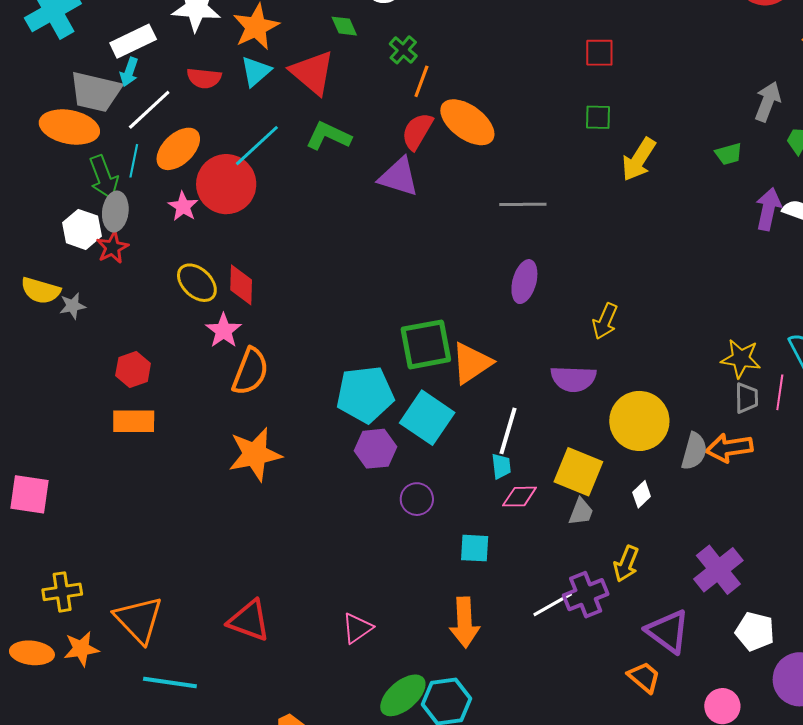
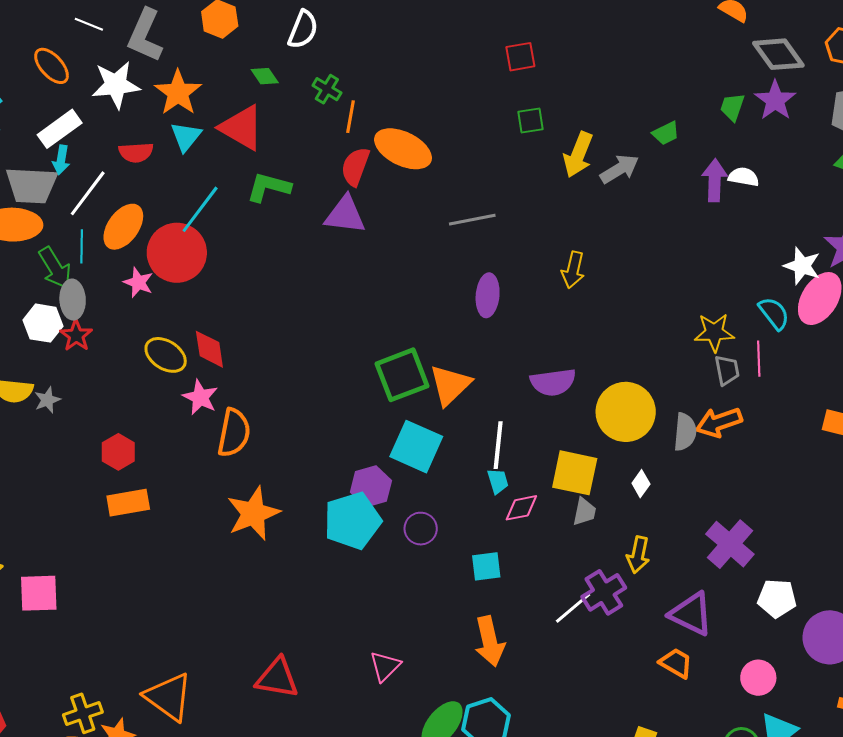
gray arrow: (768, 102) -> (619, 169), moved, turned 48
yellow arrow: (605, 321) -> (573, 270), moved
cyan pentagon: (365, 394) -> (352, 521), moved
yellow cross: (62, 592) -> (83, 713), moved

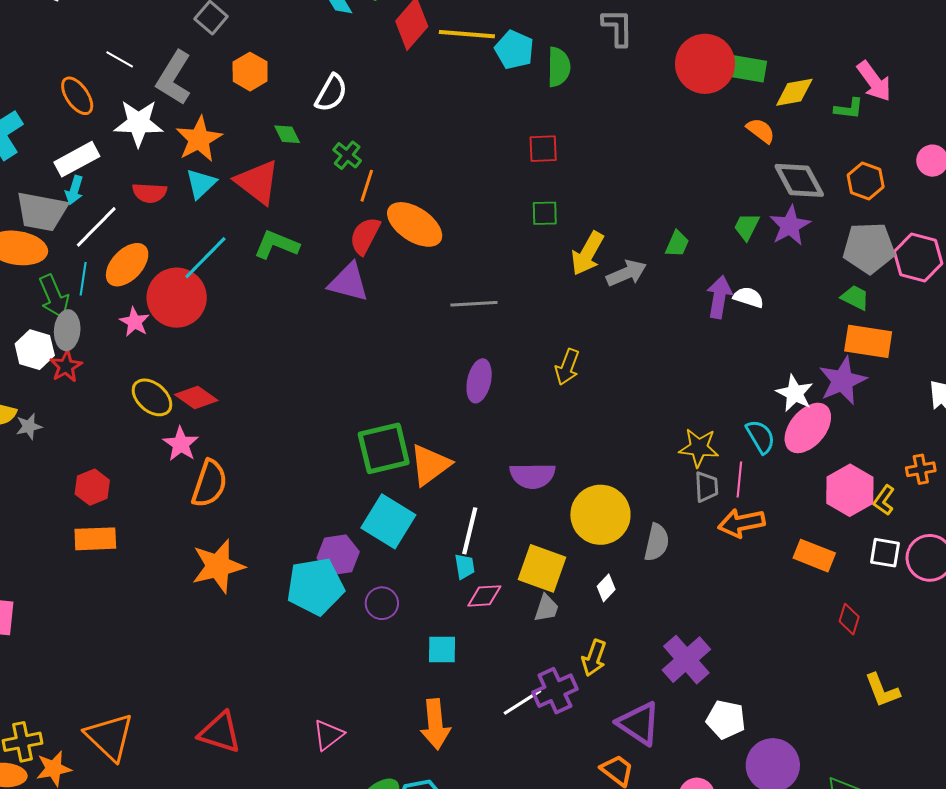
green trapezoid: (666, 133) -> (677, 244), turned -48
red diamond: (209, 349) -> (196, 398), turned -54
orange arrow: (719, 422) -> (741, 523), moved

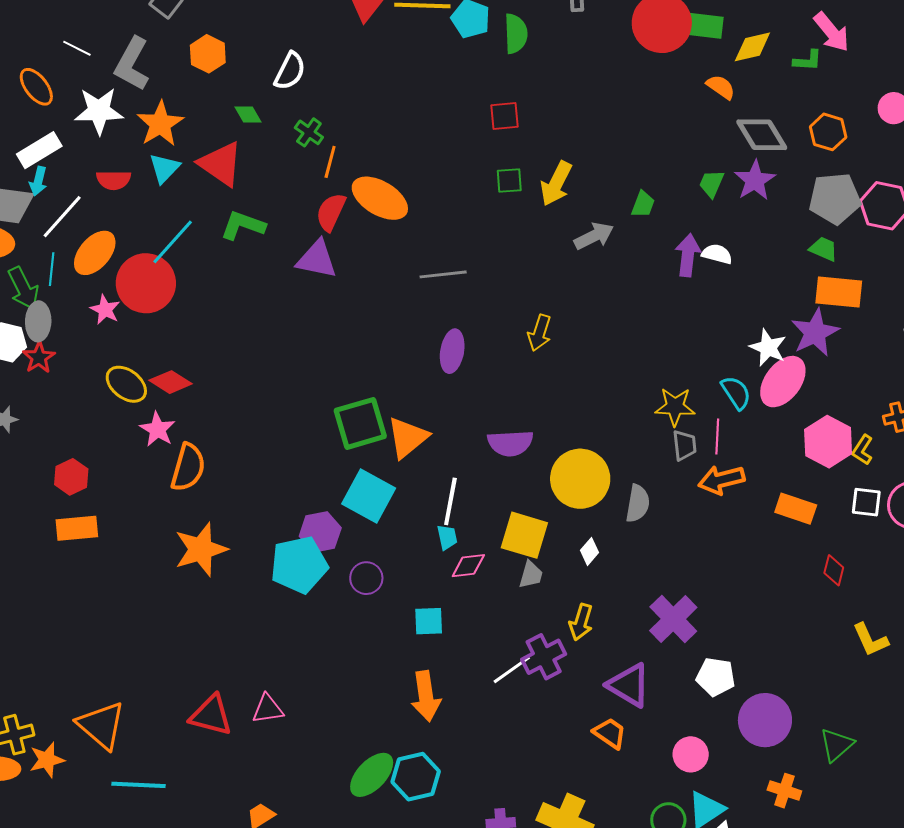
yellow arrow: (587, 254) -> (556, 184), moved
pink triangle: (328, 735) -> (268, 709), moved, turned 32

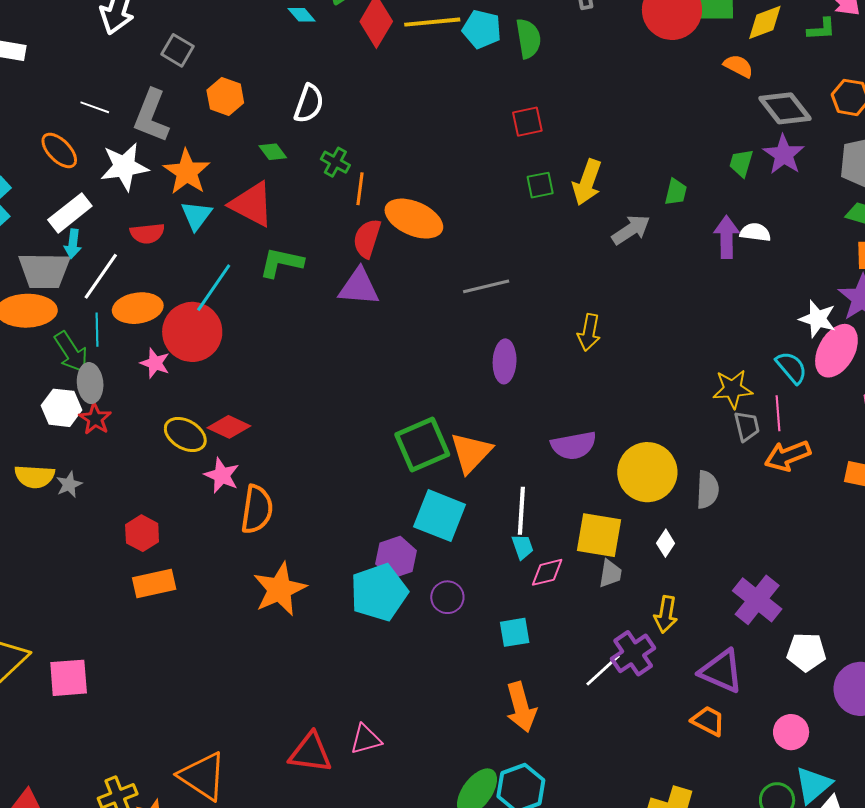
orange ellipse: (95, 253) -> (138, 308), turned 48

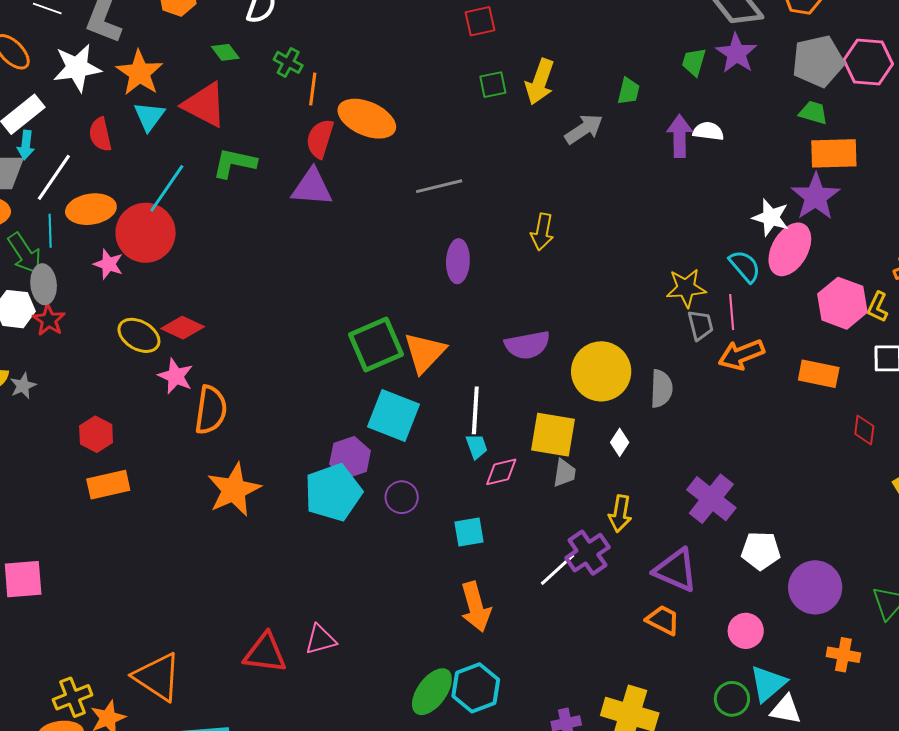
red semicircle: (147, 233) -> (100, 134), turned 84

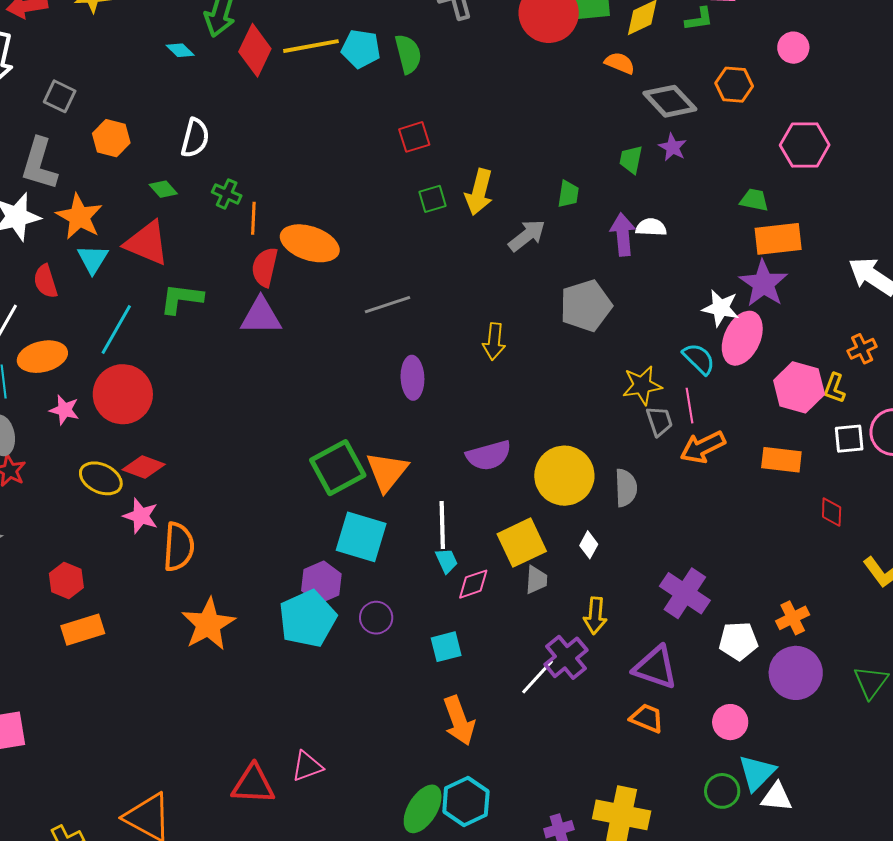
purple star: (736, 53) -> (673, 147), size x0.7
gray pentagon: (818, 61) -> (586, 306), moved
red circle: (146, 233) -> (123, 394), moved
yellow square: (553, 435) -> (522, 543), turned -30
orange cross: (843, 655) -> (793, 618), moved, turned -32

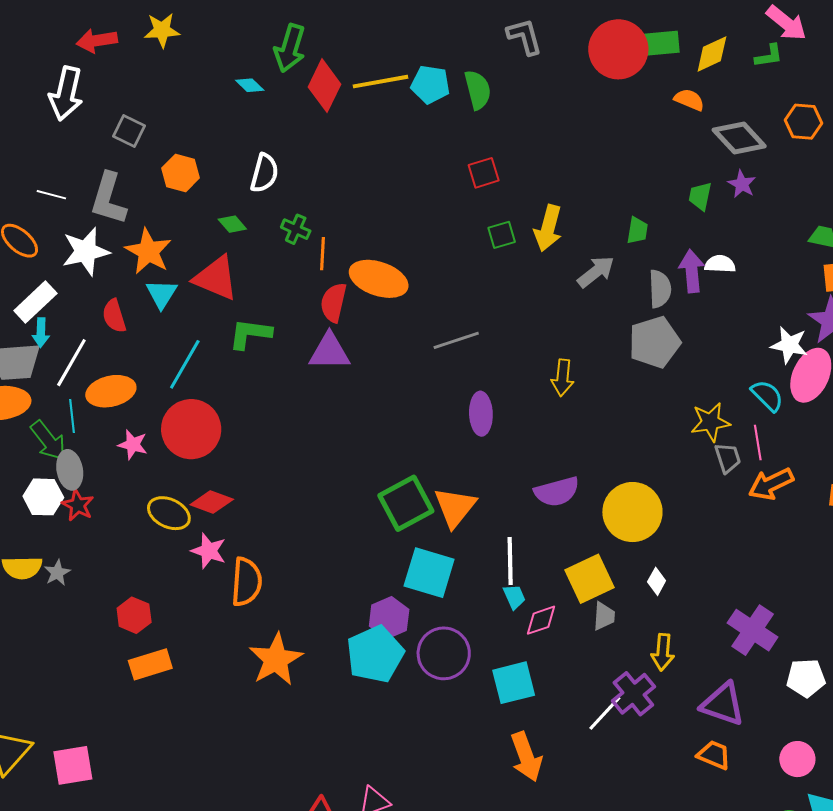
gray semicircle: (626, 488) -> (660, 289), moved
purple circle: (376, 618) -> (444, 653), size x1.6
cyan square: (446, 647) -> (514, 683), size x1.4

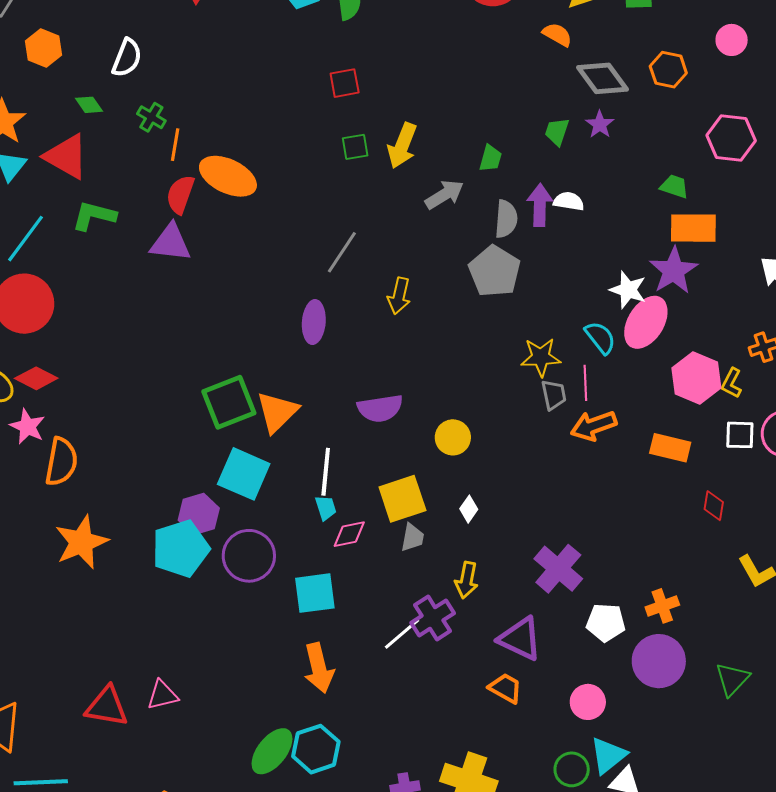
gray line: (456, 340) -> (342, 252), moved, turned -45
gray pentagon: (654, 342) -> (495, 271), turned -30
yellow circle: (632, 512) -> (453, 437), size x0.6

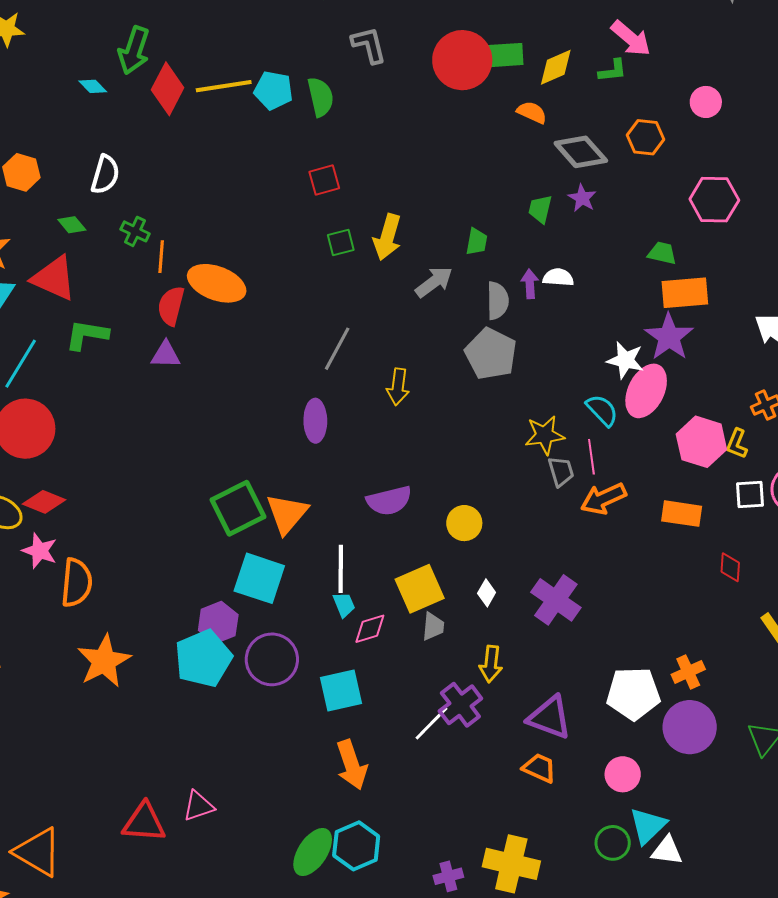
purple arrow: (540, 205) -> (530, 284), size x0.7
purple triangle: (171, 243) -> (166, 355), size x0.7
purple cross: (558, 569) -> (556, 600), moved
white pentagon: (606, 622) -> (633, 693), size x1.4

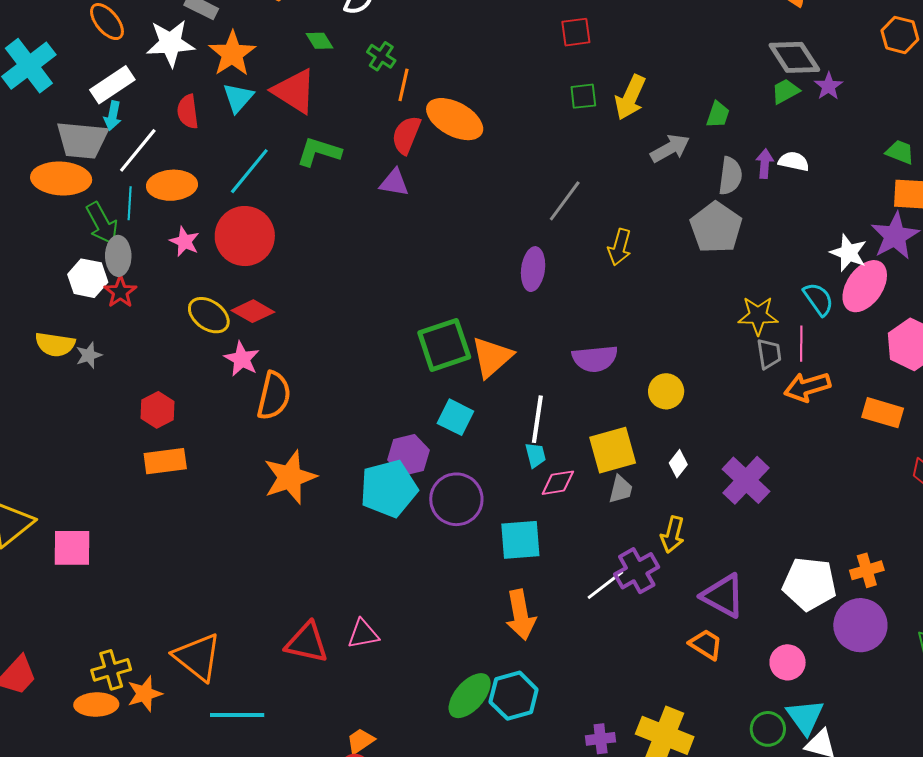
gray diamond: (581, 152) -> (794, 57), moved
green trapezoid: (540, 209) -> (785, 91), turned 40
cyan square: (259, 578) -> (455, 417), size x0.7
cyan triangle: (648, 826) -> (805, 717), turned -30

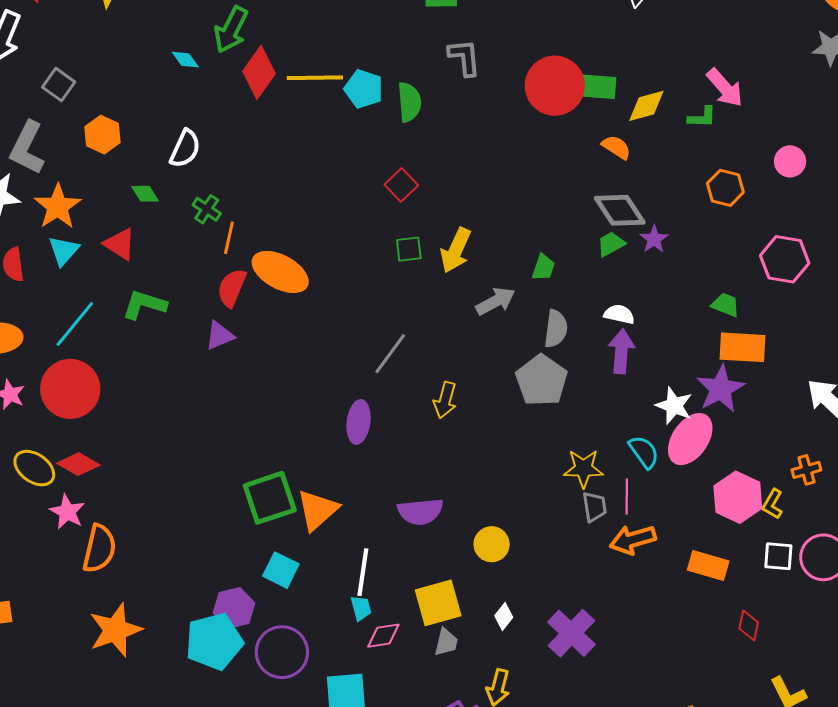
red square: (576, 32) -> (401, 185), turned -36
red triangle: (294, 91) -> (120, 244), size x0.7
purple arrow: (765, 164) -> (621, 351), moved, size x1.5
purple triangle: (394, 183) -> (220, 336), turned -32

